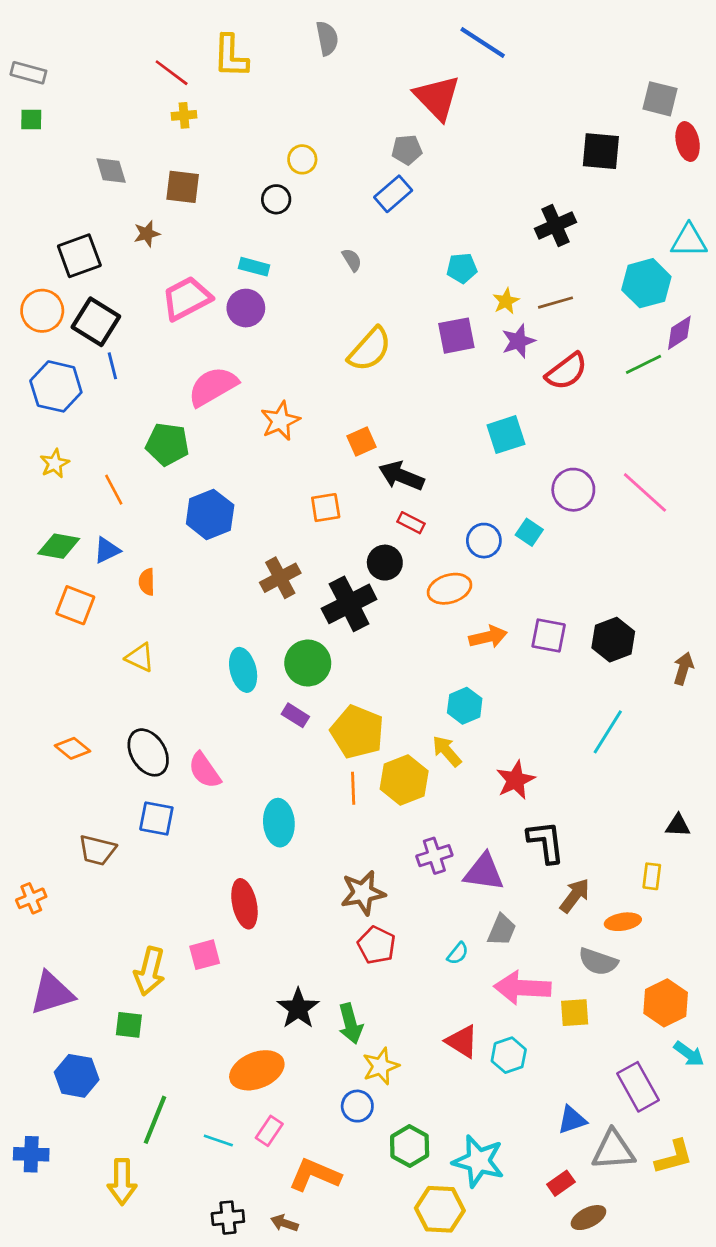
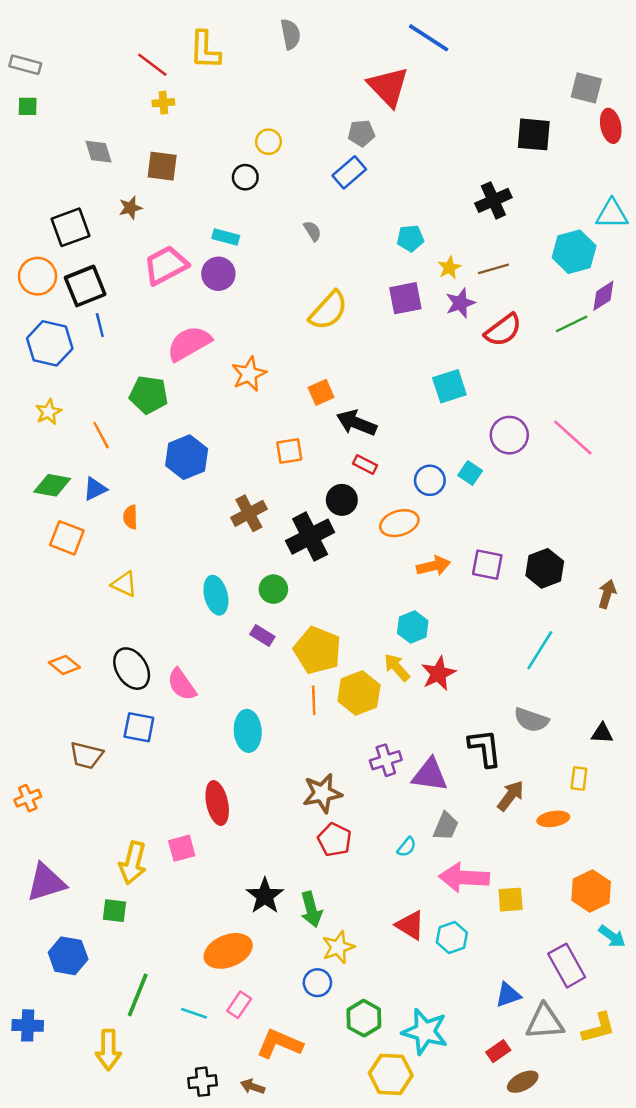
black square: (96, 322) -> (85, 286), turned 36
green circle: (308, 663) -> (273, 589), size x0.7
red star: (516, 780) -> (438, 673), moved
gray semicircle: (598, 962) -> (531, 720), moved

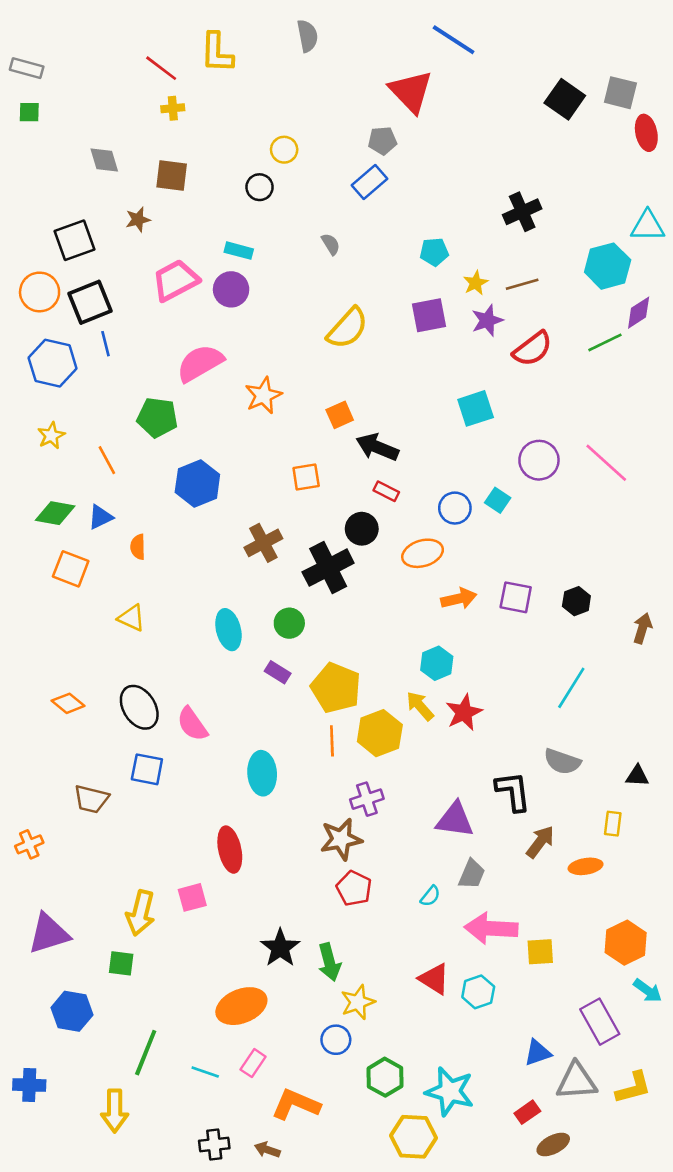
black square: (534, 134) -> (565, 99), moved, turned 30
black hexagon: (545, 568) -> (576, 601), size x0.7
purple cross: (386, 760) -> (367, 799), moved

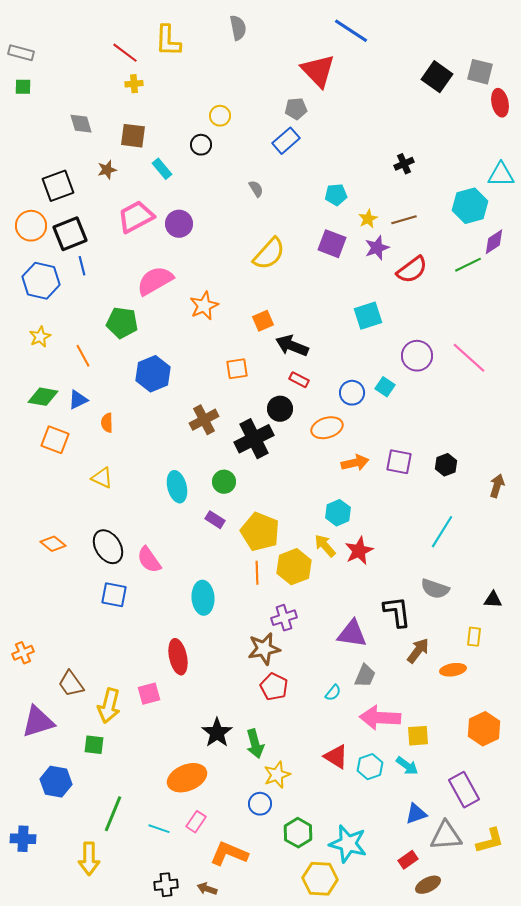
black cross: (522, 212) -> (404, 164), size x0.7
cyan rectangle: (239, 251) -> (162, 169), moved, turned 35
purple square: (429, 315) -> (332, 244), turned 32
brown trapezoid: (91, 799) -> (71, 684), moved, turned 40
cyan arrow: (648, 991) -> (407, 766), moved

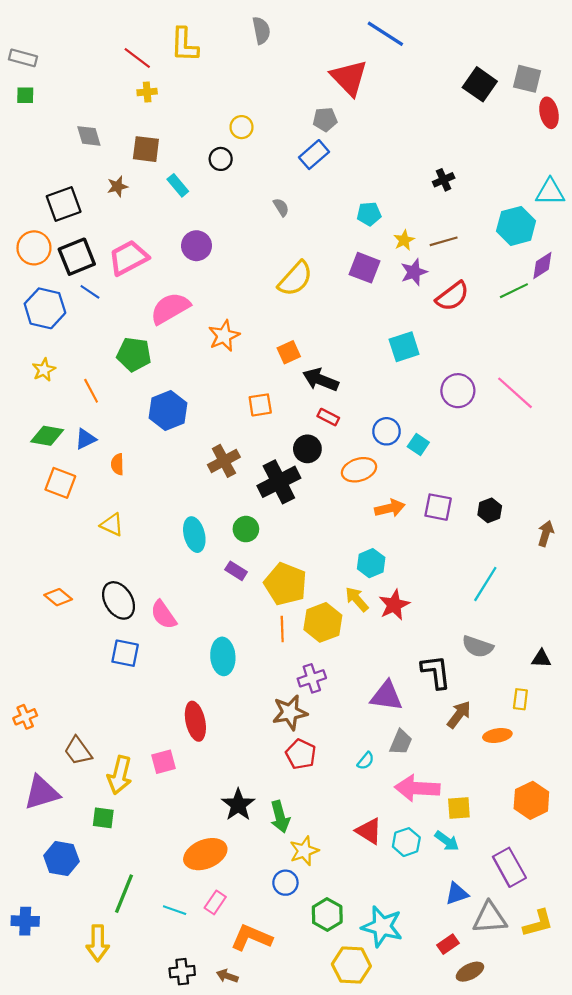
pink trapezoid: (136, 217) -> (128, 258), moved
blue line: (82, 266) -> (90, 292), turned -42
cyan square: (385, 387) -> (418, 444), moved

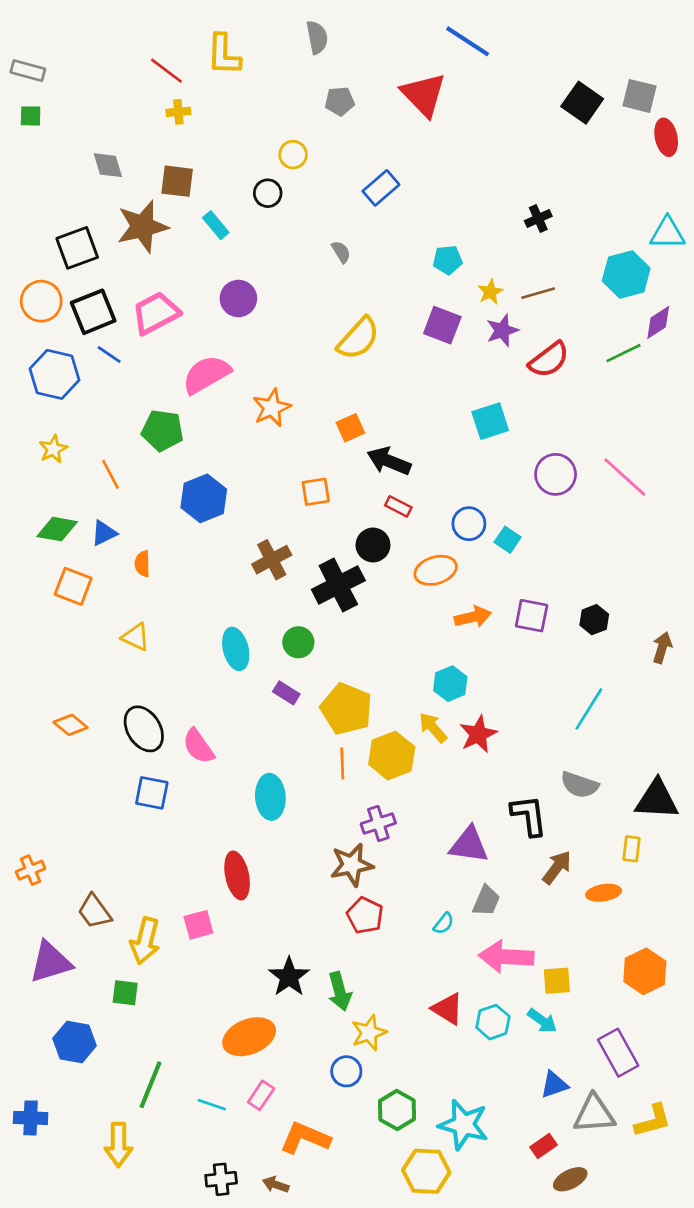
gray pentagon: (325, 119) -> (340, 101), moved
brown star: (117, 186) -> (142, 227), size x2.0
black triangle: (541, 659) -> (657, 800), size x1.8

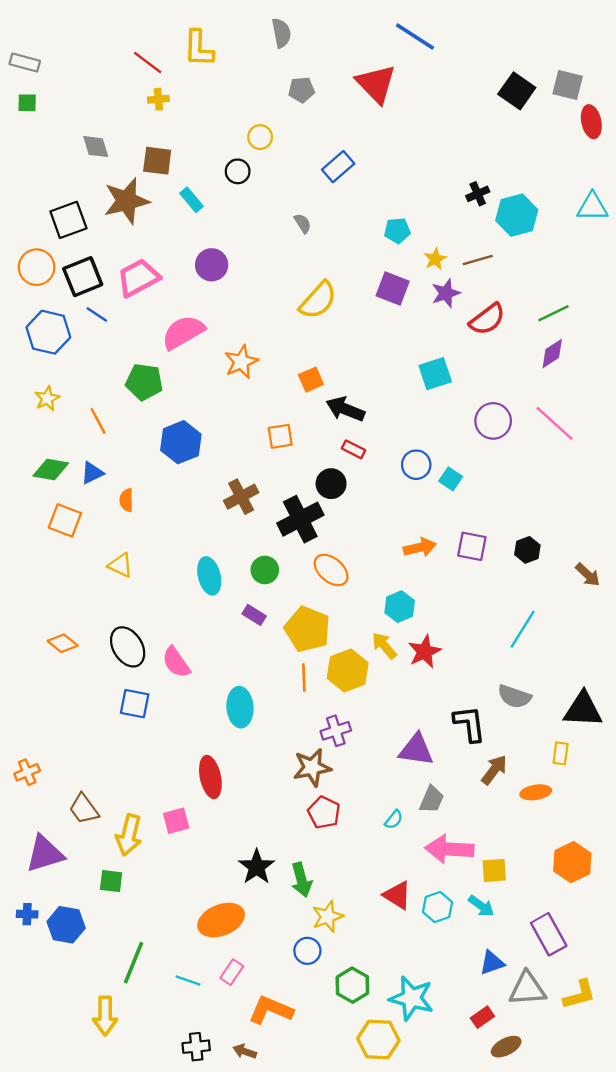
cyan hexagon: (626, 274) -> (517, 215), moved
purple diamond: (658, 322) -> (552, 354), moved
orange ellipse: (436, 570) -> (331, 570), moved, turned 57
brown arrow: (662, 648) -> (588, 575), turned 116
blue cross: (31, 1118) -> (27, 914), moved, size x0.7

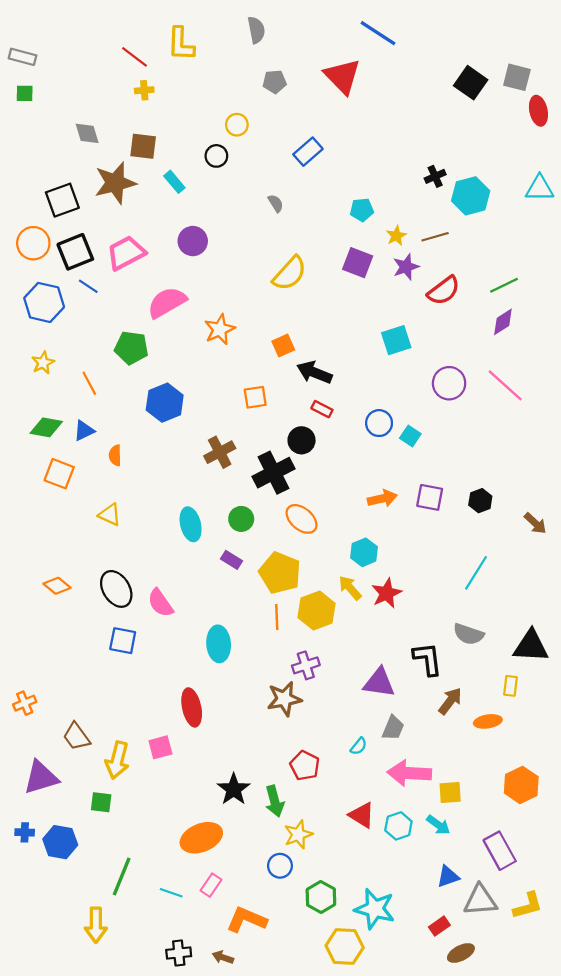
red pentagon: (324, 812) -> (305, 766), moved

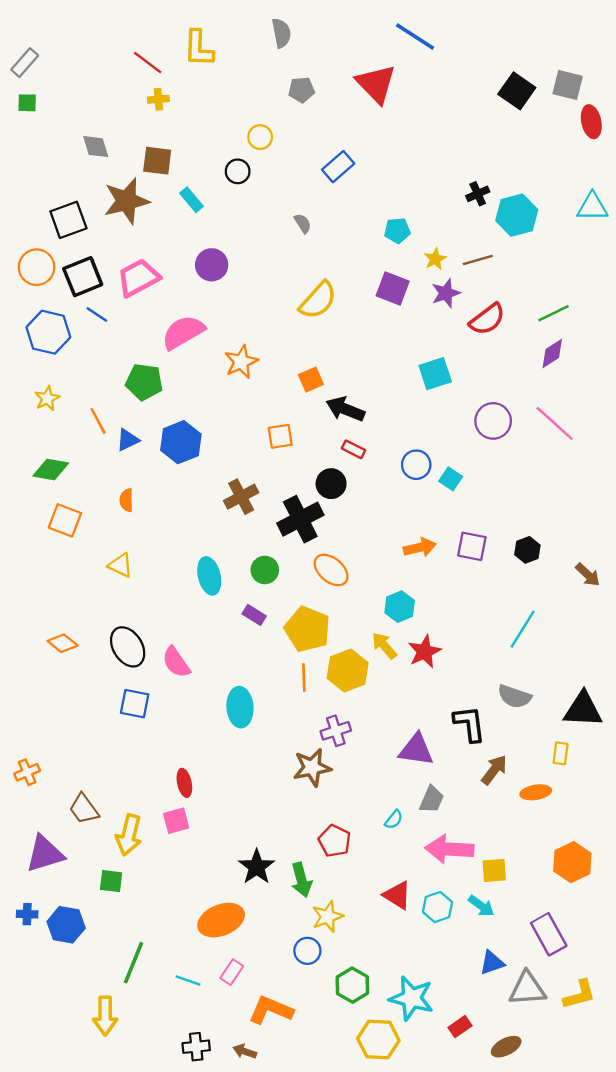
gray rectangle: (23, 57) -> (25, 63), turned -64
blue triangle: (84, 431) -> (128, 440), moved
red ellipse: (192, 707) -> (184, 783), moved, size x0.7
red rectangle: (439, 926) -> (460, 1027), moved

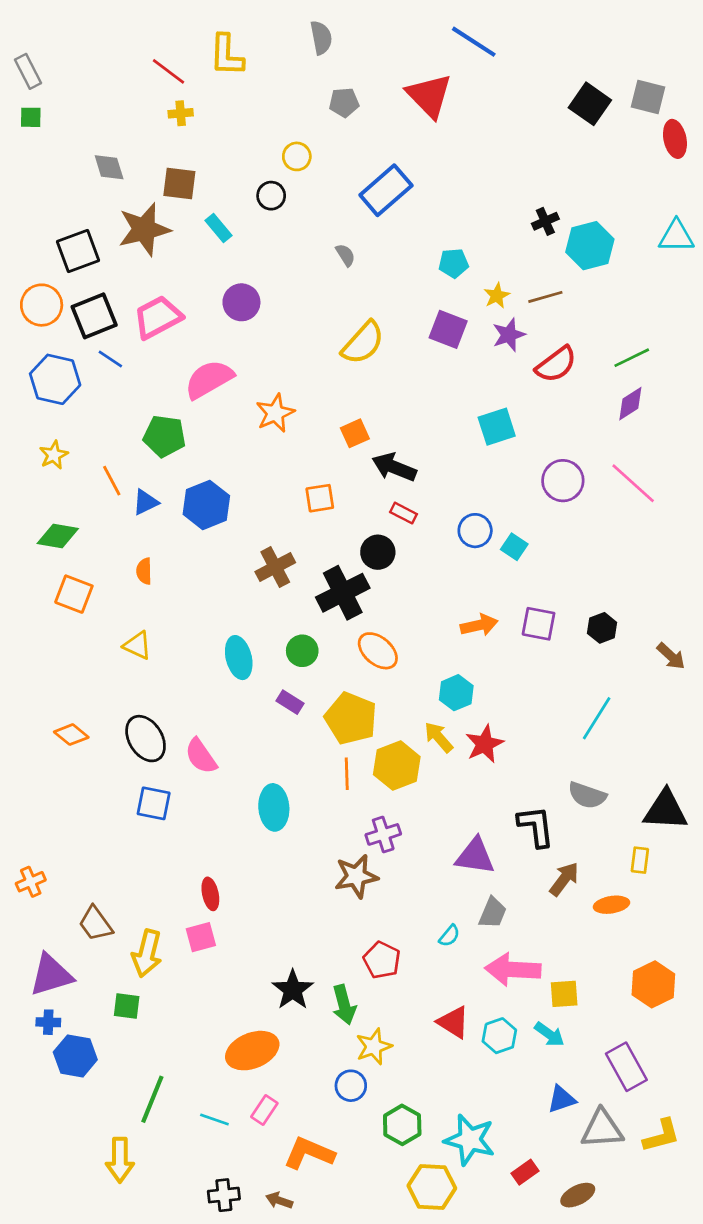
gray rectangle: (25, 63) -> (28, 71), turned -68
blue rectangle: (338, 167) -> (386, 190), size x1.4
blue cross: (27, 914) -> (48, 1022), moved

